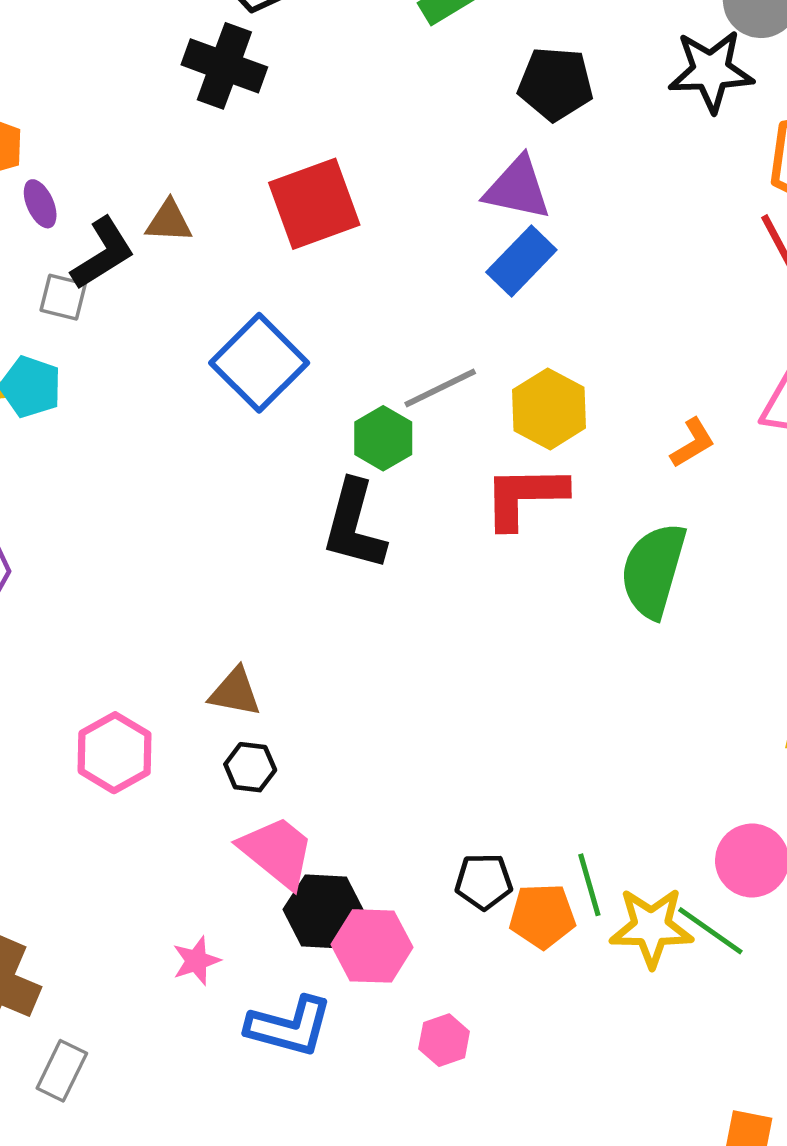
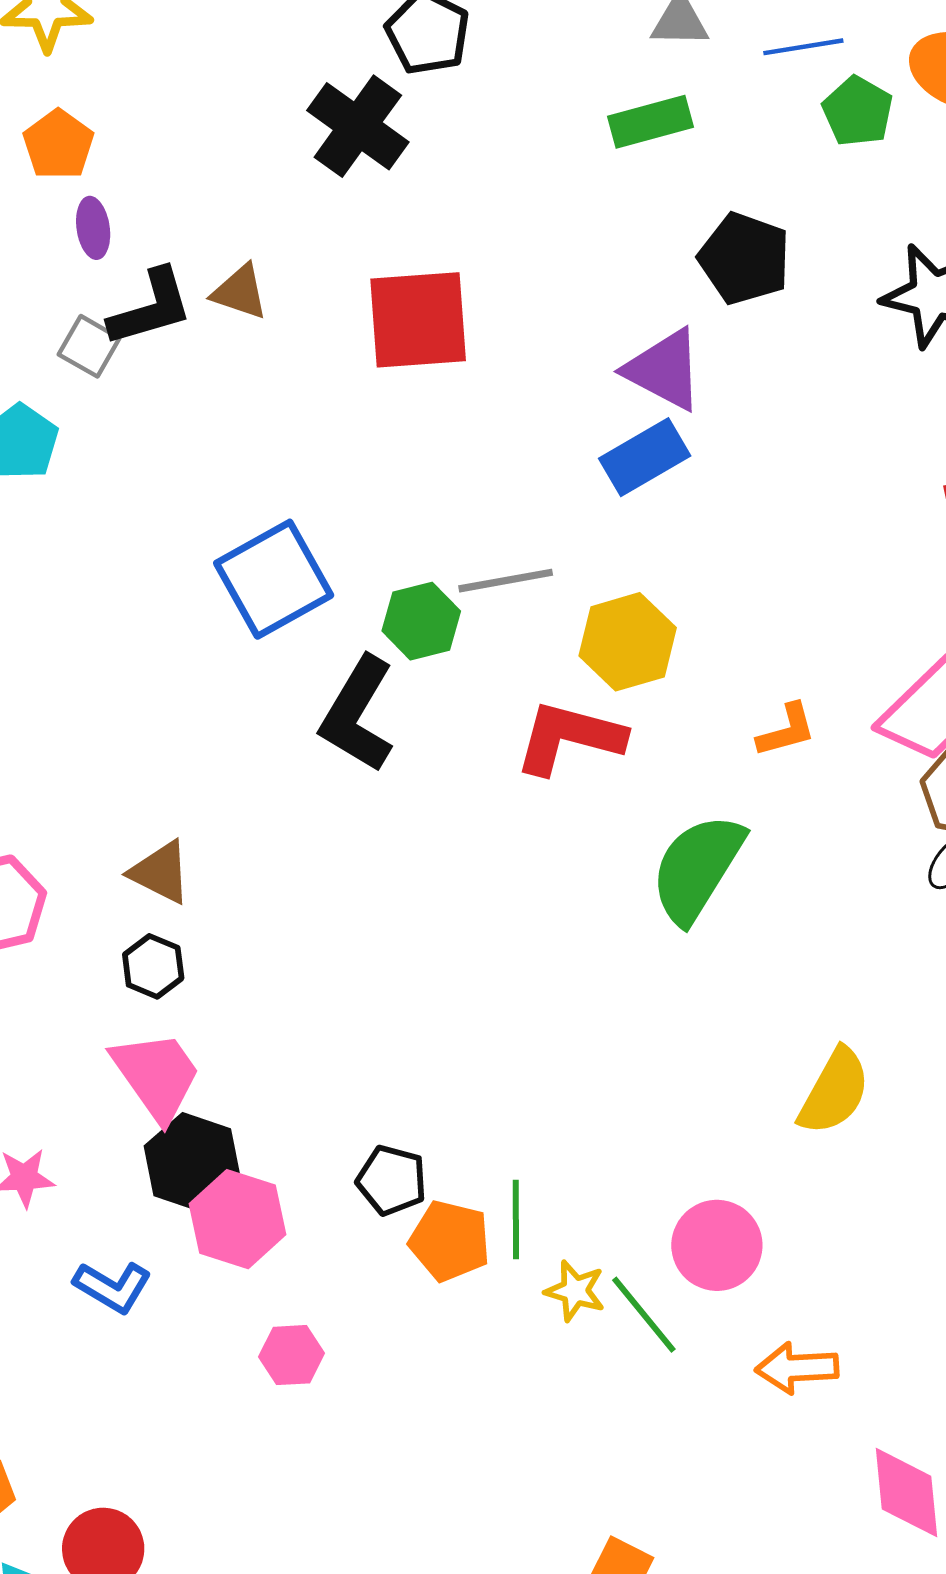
blue square: (259, 363) -> (274, 579), moved
yellow star: (651, 927) -> (575, 1291), size x0.6
blue L-shape: (289, 1026) -> (113, 1287), size x0.7

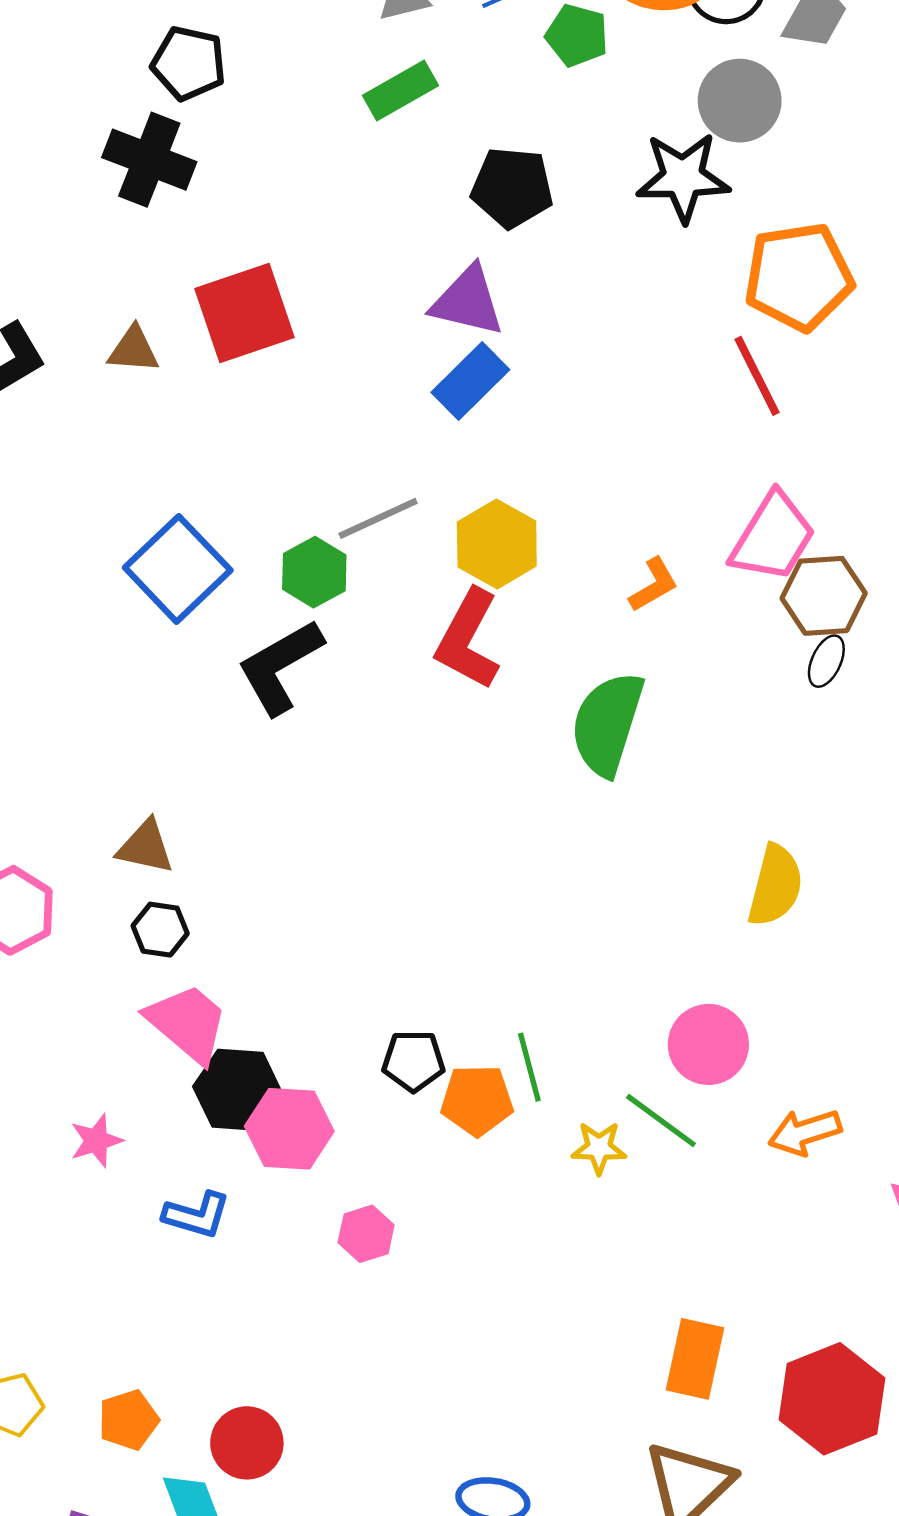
brown triangle: (240, 292) -> (133, 350), moved
black L-shape: (357, 714) -> (280, 667), turned 44
red L-shape: (569, 737) -> (468, 639), turned -62
yellow star: (575, 1291) -> (599, 1148), moved

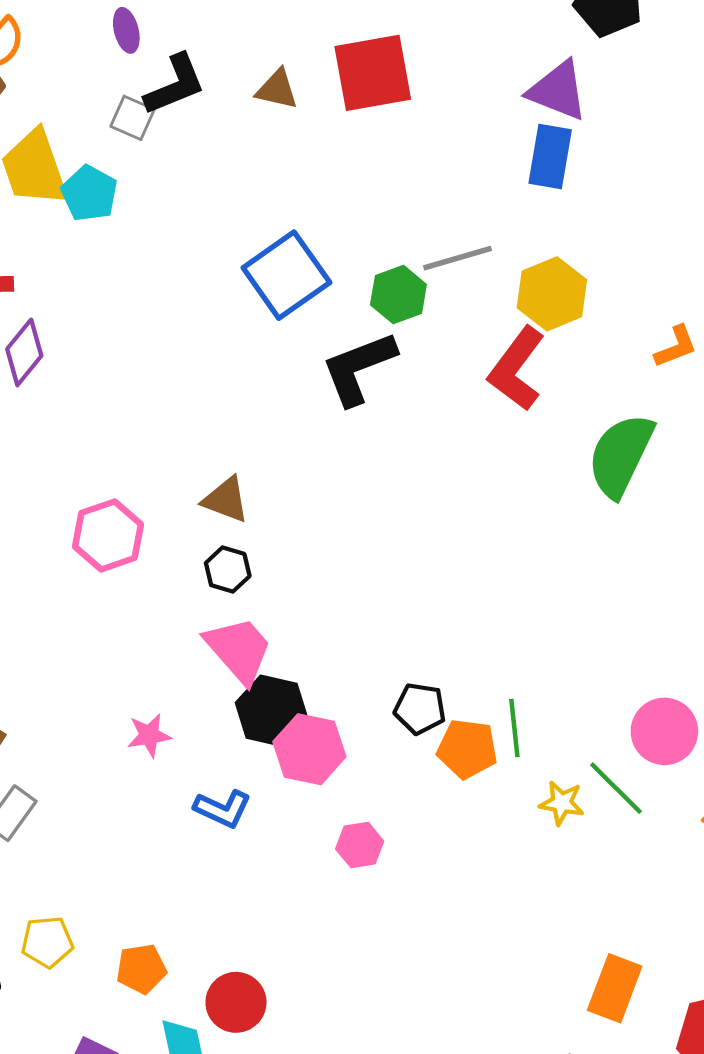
blue rectangle: (470, 381) -> (550, 157), turned -44

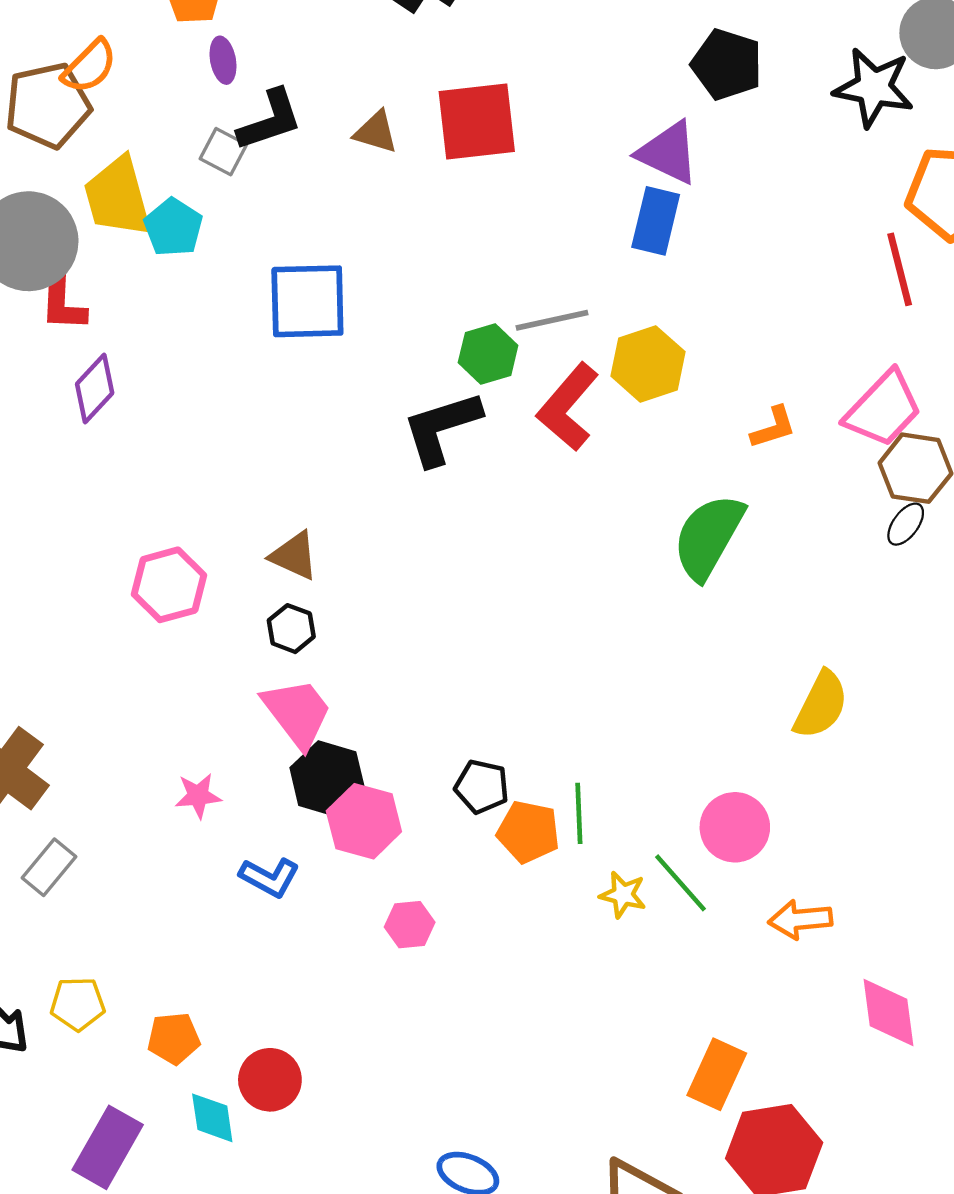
blue square: (286, 275) -> (307, 301), moved, turned 30
red L-shape: (516, 369) -> (568, 407), moved
orange rectangle: (615, 988) -> (717, 1074), moved

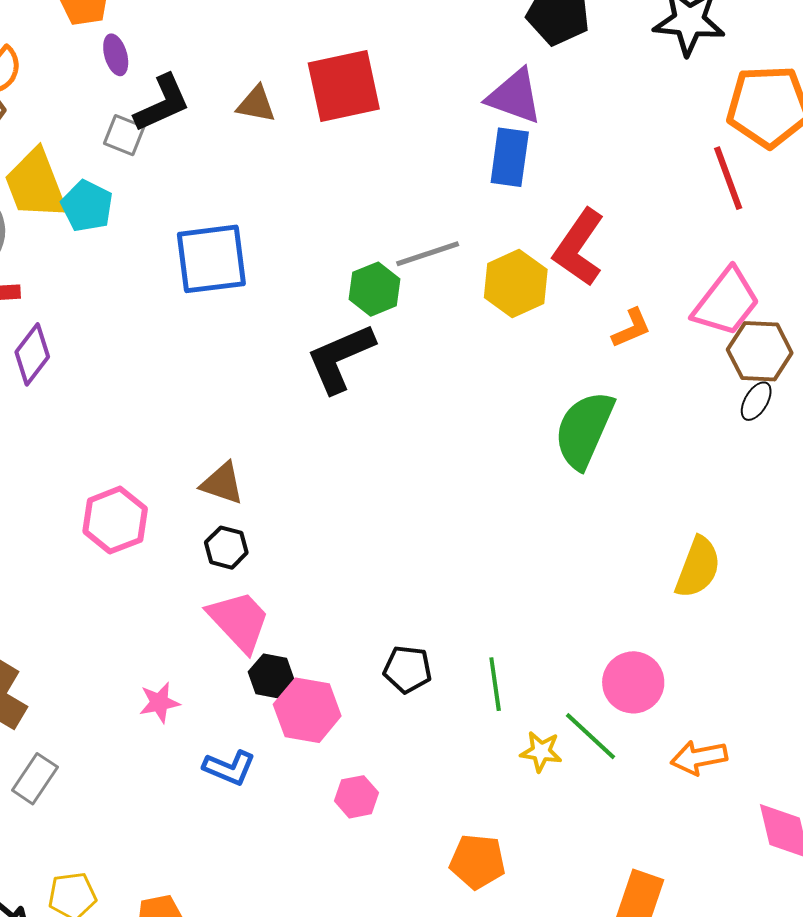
red L-shape: (568, 407) -> (579, 247), moved
black hexagon: (327, 779) -> (271, 676), size x0.7
orange pentagon: (528, 832) -> (478, 862), moved

